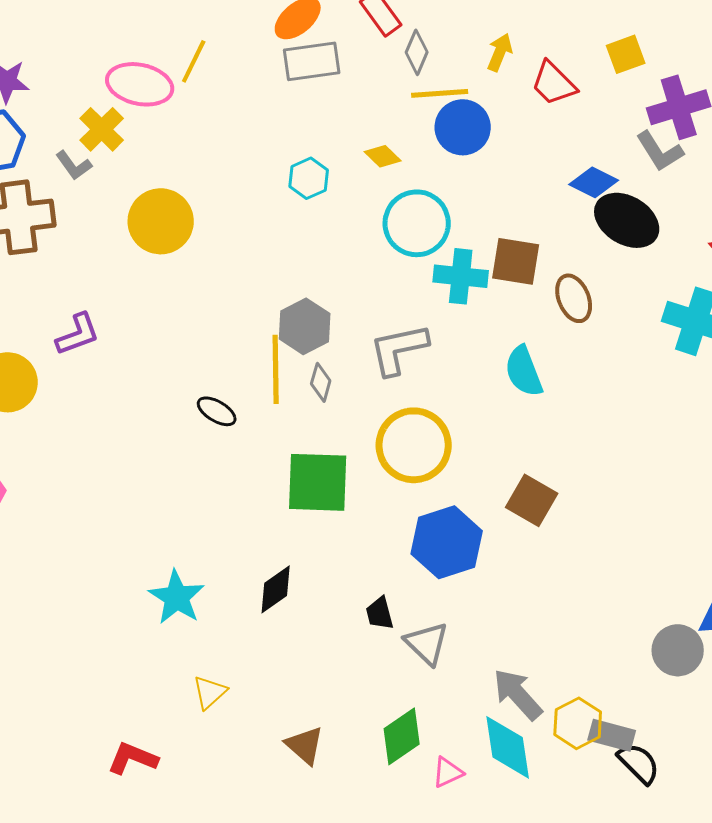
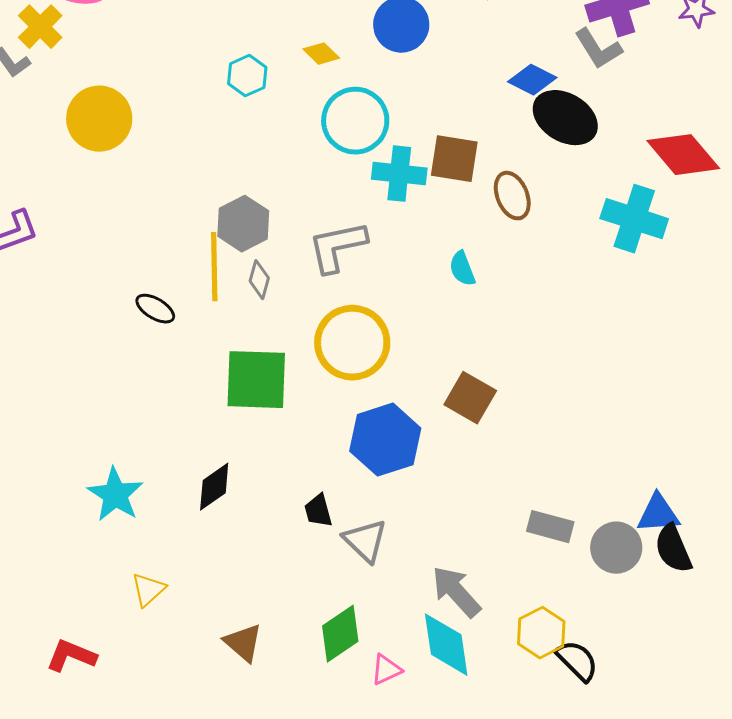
cyan semicircle: (524, 371) -> (462, 269), size x0.7
yellow hexagon: (578, 723) -> (541, 633), moved
gray rectangle: (612, 735) -> (550, 527), moved

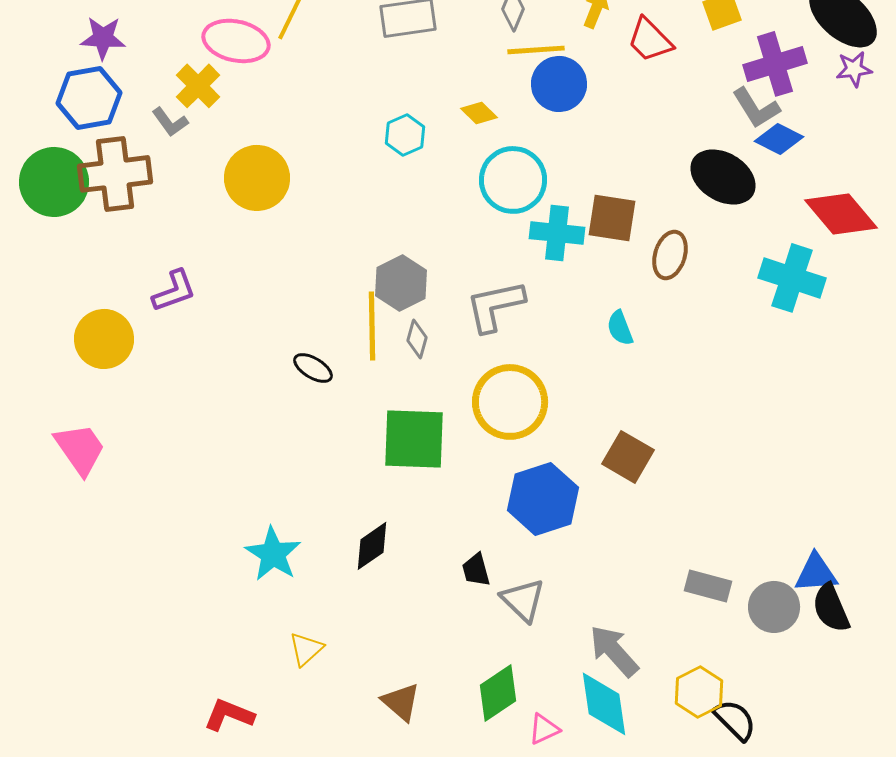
blue diamond: (532, 80) -> (779, 139), moved
brown ellipse: (512, 196) -> (670, 255), turned 39

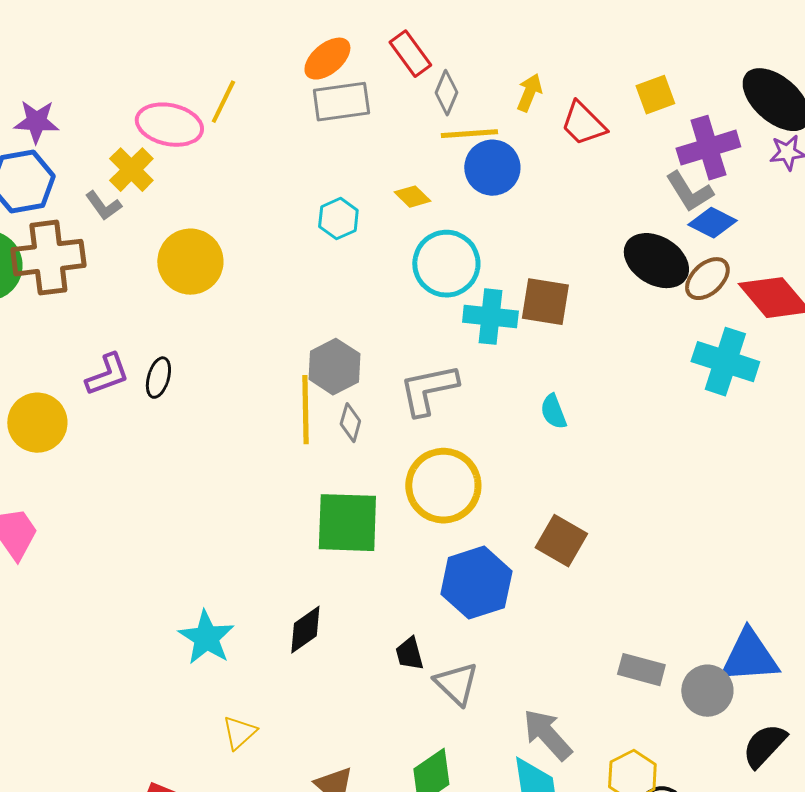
brown ellipse: (670, 255) -> (707, 279), moved, turned 30
black ellipse: (313, 368) -> (158, 378), moved, turned 75
blue triangle: (816, 573) -> (749, 657), size x1.4
black semicircle: (831, 608) -> (764, 746), moved, turned 66

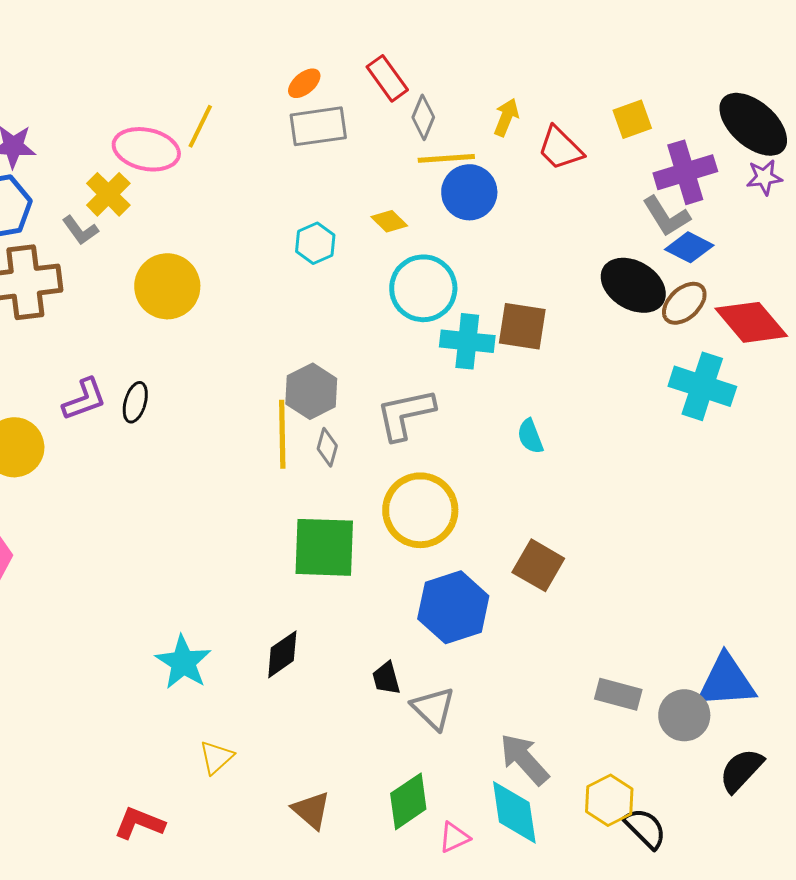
orange ellipse: (327, 59) -> (304, 83), size x0.7

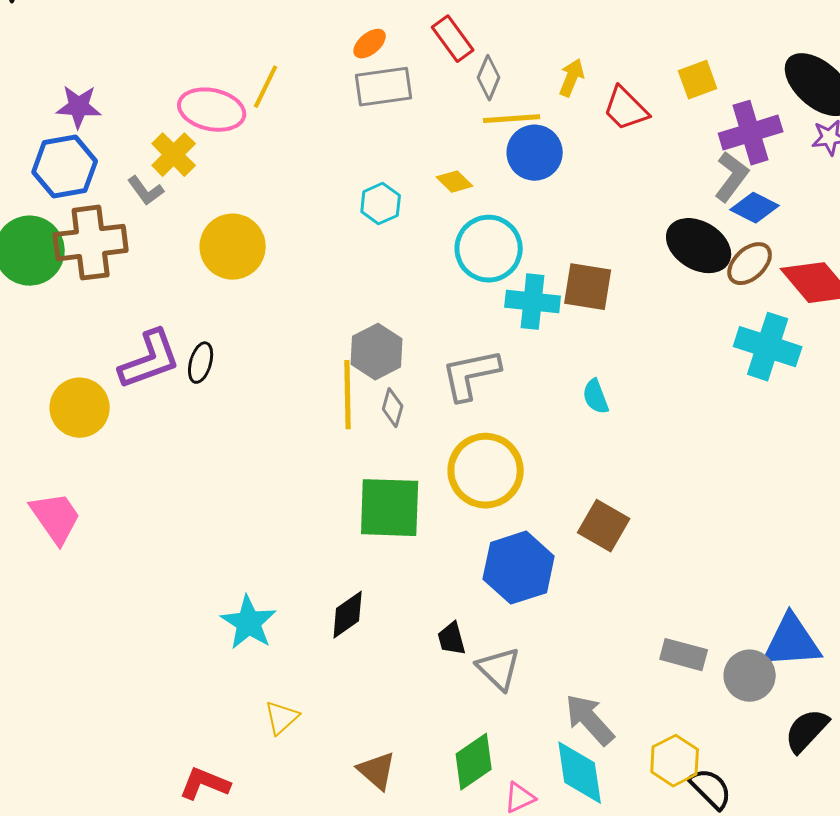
gray L-shape: (666, 216) -> (732, 177), turned -111
purple L-shape: (84, 399) -> (150, 360), size x1.4

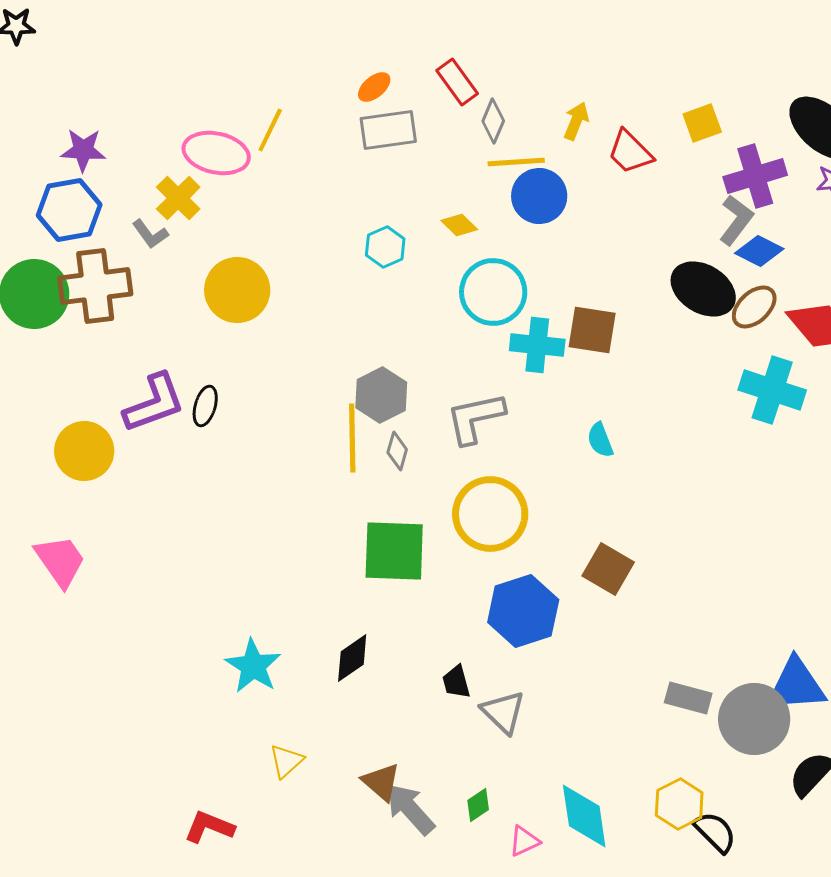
gray circle: (750, 676) -> (754, 719), size x1.4
gray arrow: (590, 720) -> (410, 809), moved
green diamond: (474, 762) -> (478, 805), size x0.6
brown triangle: (377, 771) -> (381, 782), moved

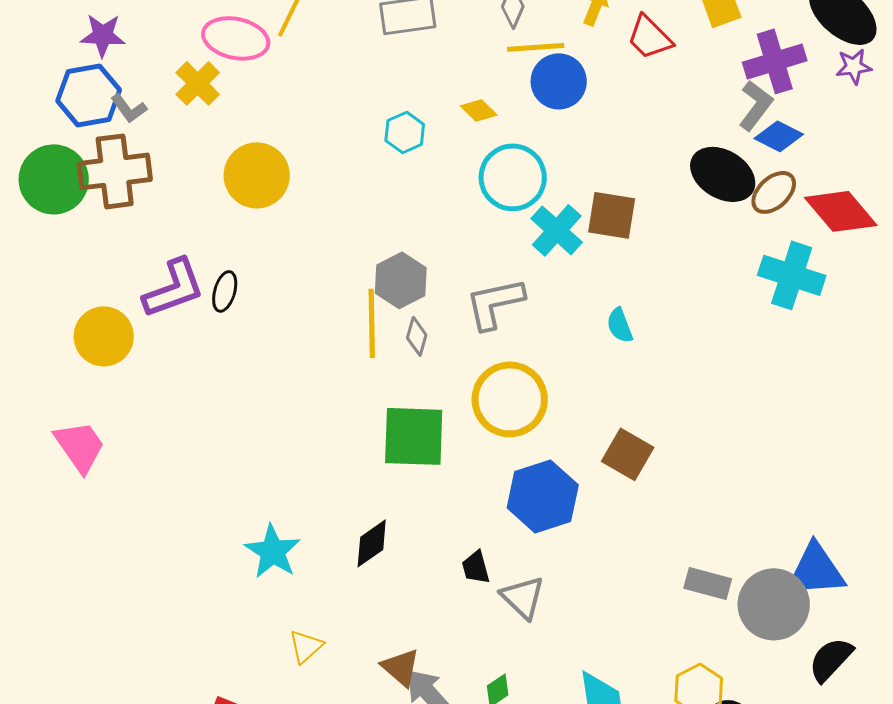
gray L-shape: (150, 234) -> (129, 108), moved
cyan cross: (537, 345) -> (557, 230), turned 36

